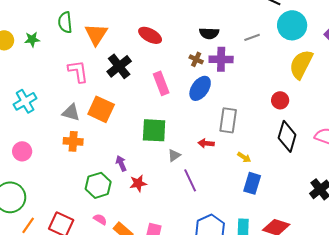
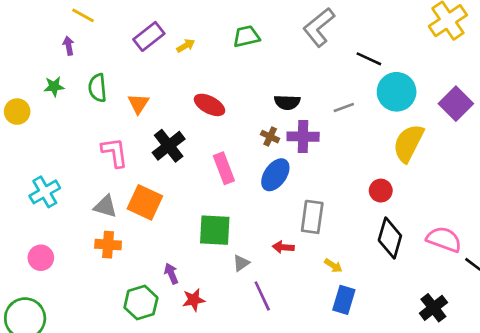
orange triangle: (96, 34) -> (138, 104), size x0.7
green star: (32, 39) -> (54, 86), moved

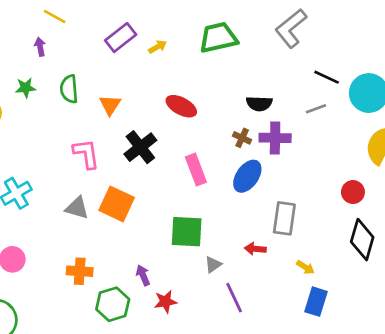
green trapezoid: (246, 36) -> (218, 38), size x1.4
black line: (369, 59) -> (327, 77), moved
orange cross: (108, 245) -> (80, 271), moved

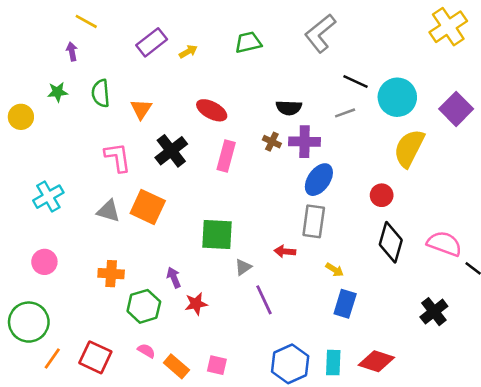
green trapezoid: (218, 38) -> (248, 42), size x0.7
pink rectangle: (196, 170) -> (226, 156), moved, turned 36
blue ellipse: (247, 176) -> (319, 180), moved

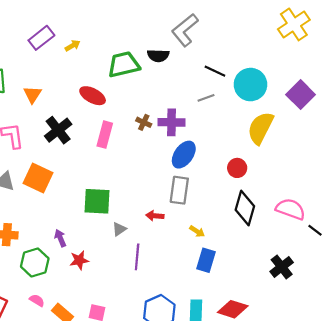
green trapezoid: (248, 42) -> (124, 65), moved, size x1.4
black semicircle: (289, 108) -> (158, 56), moved
purple line: (264, 300) -> (137, 257), turned 30

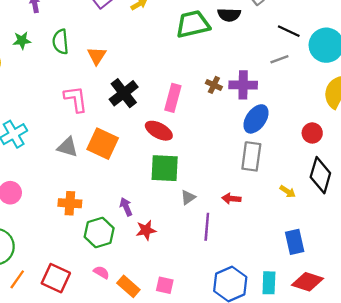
red ellipse: (93, 96) -> (159, 131), moved
red arrow: (155, 216) -> (231, 199), moved
yellow arrow: (197, 231) -> (288, 192), moved
blue rectangle: (206, 260) -> (295, 242), moved, turned -30

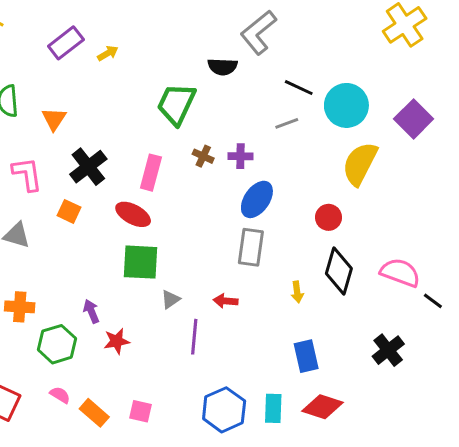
green trapezoid: (193, 24) -> (176, 104), moved, turned -52
purple cross: (243, 85) -> (240, 156), size x0.7
orange square: (103, 144) -> (69, 211), moved, size x0.6
yellow arrow: (288, 192) -> (297, 292), turned 49

